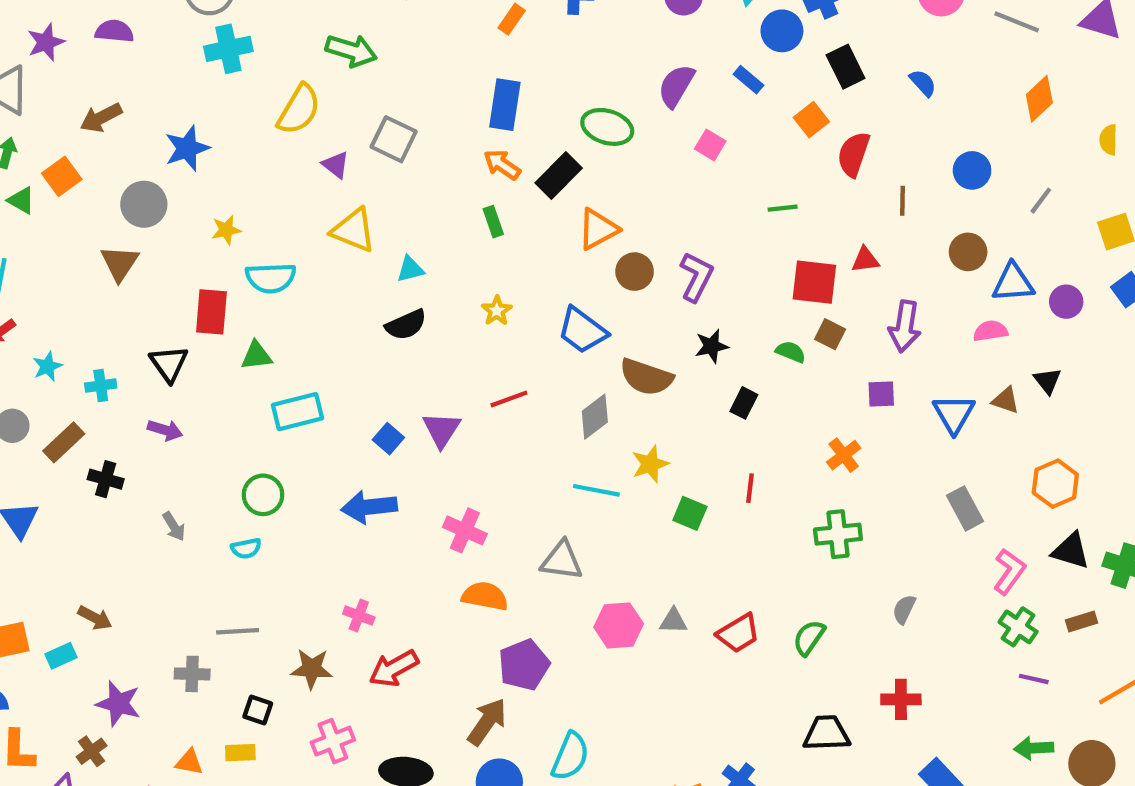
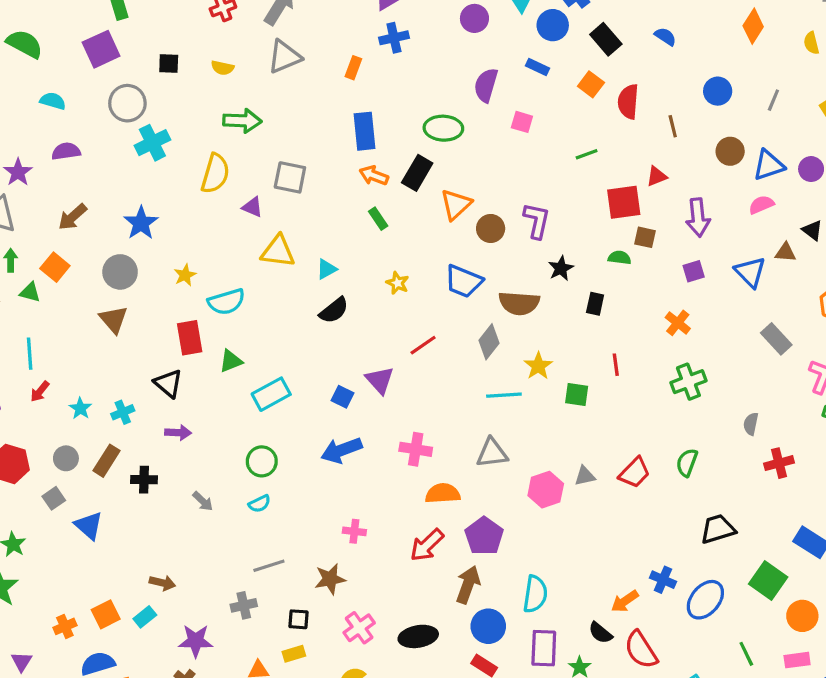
red arrow: (394, 668) -> (427, 545), moved
red cross: (901, 699) -> (779, 463), moved

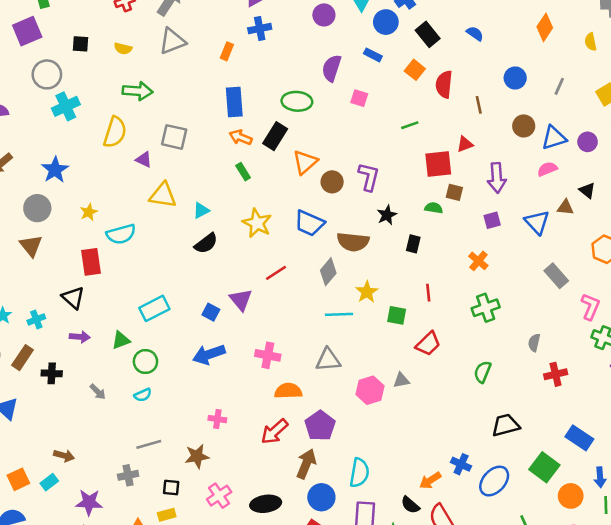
yellow star: (397, 283) -> (257, 223), size x1.6
green triangle: (231, 361) -> (121, 340), moved
red trapezoid: (635, 473) -> (428, 344), moved

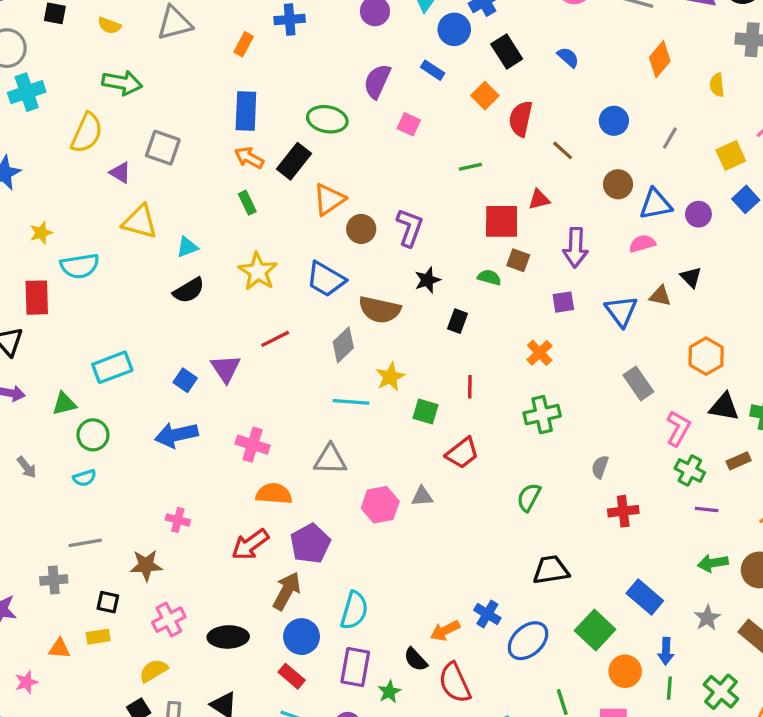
brown line: (479, 105) -> (563, 150), turned -42

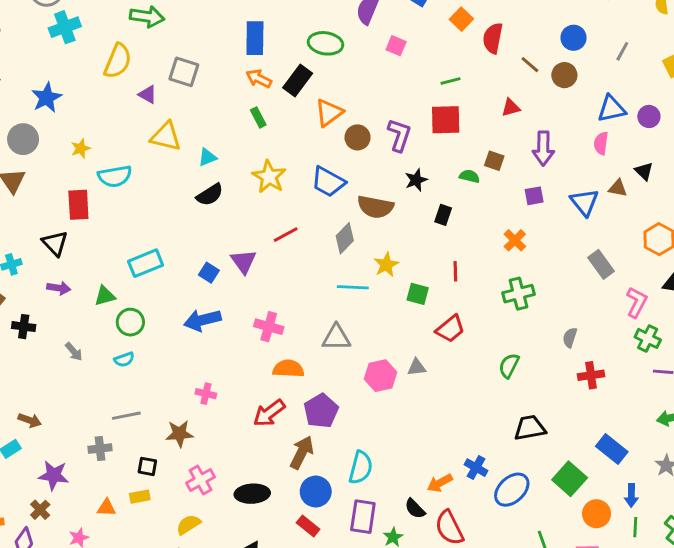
brown circle: (618, 184) -> (564, 75), moved
red square: (502, 221) -> (446, 120), moved
pink semicircle: (642, 244) -> (601, 143), turned -65

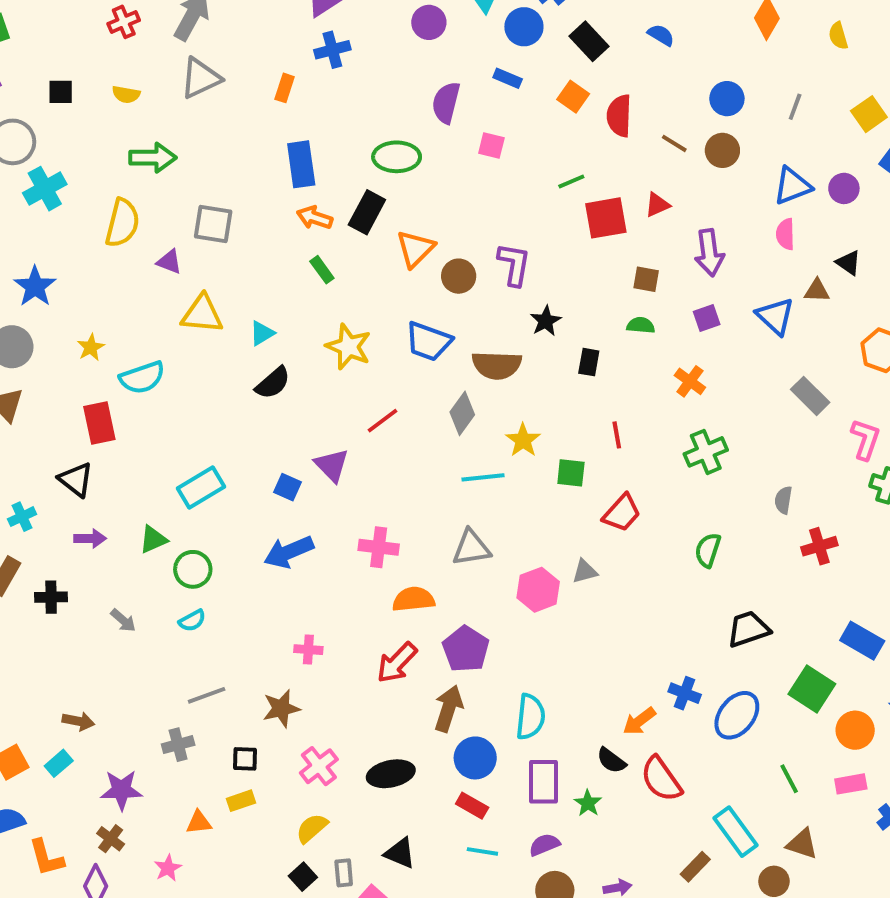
red square: (446, 120) -> (606, 218), moved
green semicircle: (469, 176) -> (641, 325), moved

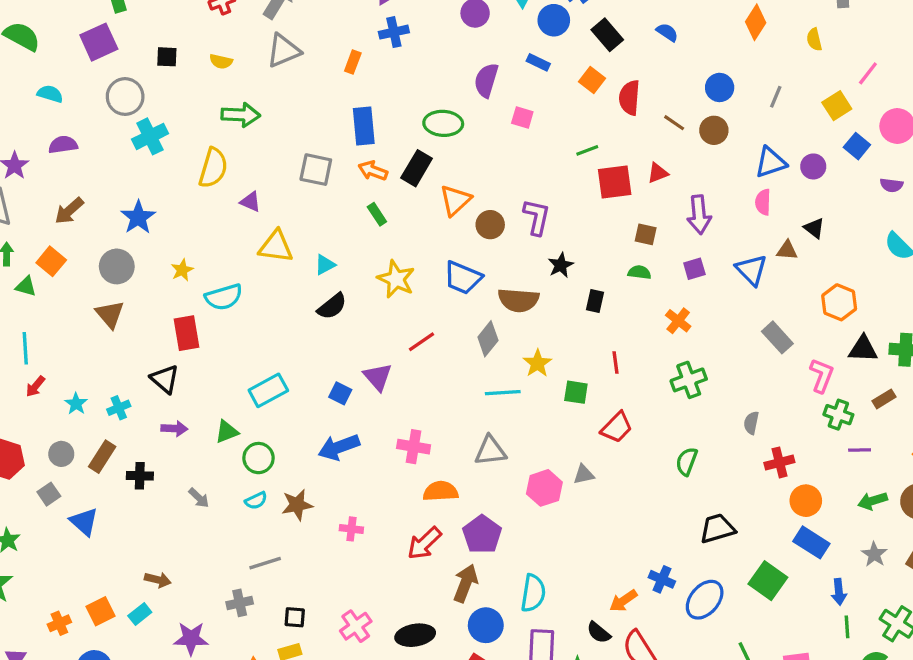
gray square: (213, 224) -> (316, 170), moved
brown star: (281, 708) -> (297, 505), moved
orange circle: (855, 730) -> (806, 501), moved

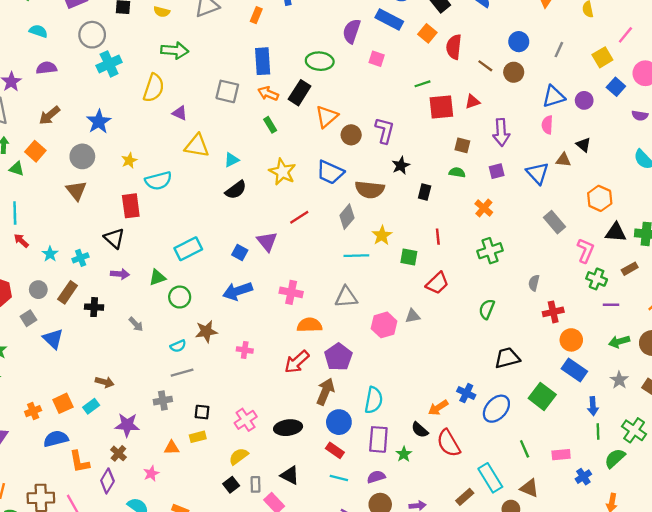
blue rectangle: (538, 62) -> (389, 19), size x1.6
red arrow: (35, 386) -> (21, 241), turned 91
cyan semicircle: (256, 501) -> (178, 346), moved

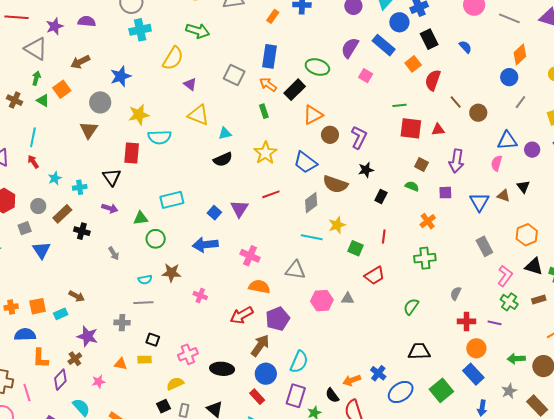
blue circle: (519, 42) -> (509, 77), moved
yellow star: (129, 160) -> (139, 115), size x1.5
purple line: (611, 305) -> (495, 323), moved

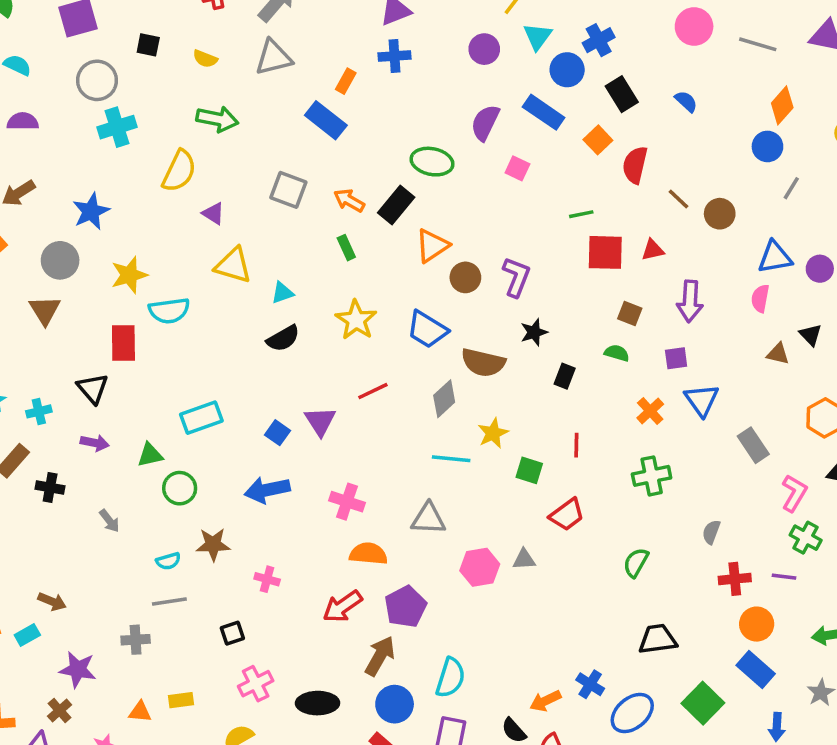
blue rectangle: (270, 56) -> (326, 120), moved, turned -55
blue triangle: (479, 202) -> (702, 400), moved
black square: (153, 340) -> (232, 633), moved, turned -32

